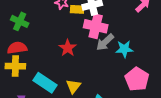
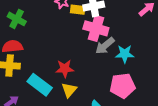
red star: (68, 48) -> (65, 69), moved, turned 30
pink pentagon: (137, 79) -> (122, 86), moved, turned 30

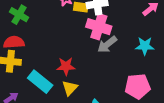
cyan star: (125, 54) -> (145, 46), moved
pink pentagon: (122, 86) -> (138, 86), moved

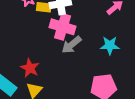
red star: (66, 66) -> (30, 68), turned 30

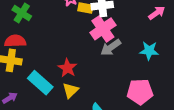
pink cross: (63, 27) -> (103, 29), turned 35

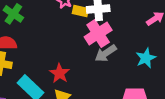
cyan star: (149, 51) -> (146, 58), turned -30

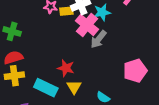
cyan star: (146, 58) -> (102, 12), moved, turned 30

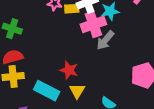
pink cross: (87, 25) -> (93, 24), turned 30

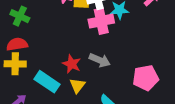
gray arrow: (105, 40) -> (100, 60), moved, turned -114

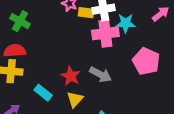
pink pentagon: (146, 78) -> (146, 61), moved, turned 30
cyan rectangle: (47, 82) -> (43, 93), size x0.7

